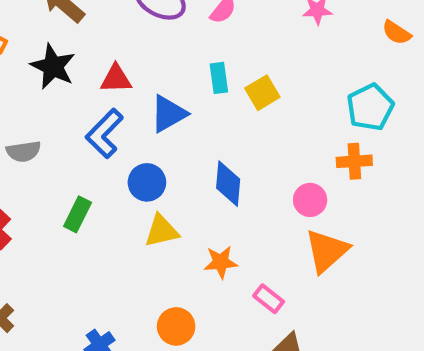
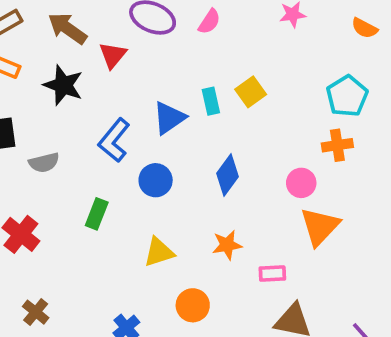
cyan rectangle: (219, 78) -> (211, 101), moved
red triangle: (116, 79) -> (113, 55), moved, turned -44
blue diamond: (228, 184) -> (227, 175), turned 36
yellow triangle: (162, 231) -> (159, 252), moved
pink rectangle: (269, 299) -> (272, 274), turned -36

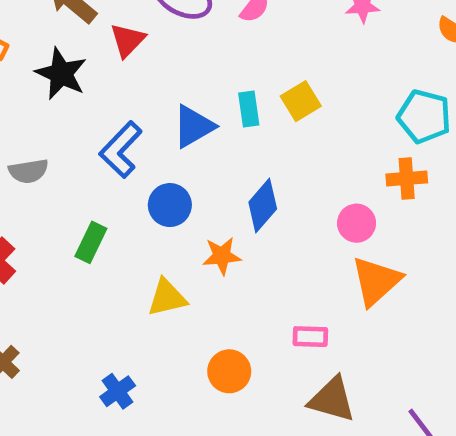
cyan pentagon: (347, 96) -> (424, 116), turned -30
orange star: (227, 245) -> (222, 256), moved
orange circle: (193, 305) -> (229, 371), moved

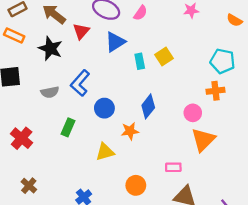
blue triangle: (194, 126) -> (115, 42), moved
gray semicircle: (29, 171) -> (50, 92), moved

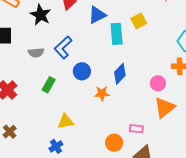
yellow square: (164, 56) -> (139, 21), moved
cyan rectangle: (140, 61) -> (117, 34), size x1.5
yellow triangle: (105, 152) -> (66, 122), moved
orange circle: (136, 185) -> (114, 143), moved

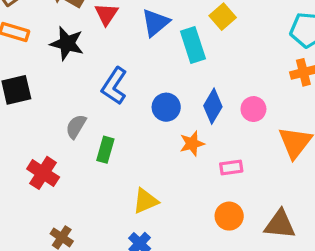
gray semicircle: (36, 53) -> (76, 126), moved, turned 140
blue circle: (82, 71) -> (166, 107), moved
pink circle: (158, 83) -> (253, 109), moved
pink rectangle: (136, 129) -> (231, 167), moved

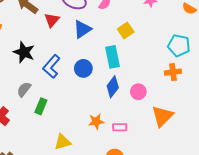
black star: (67, 43) -> (24, 52), moved
cyan rectangle: (193, 45) -> (113, 57), moved
blue circle: (166, 107) -> (83, 68), moved
orange star: (192, 144) -> (96, 121), moved

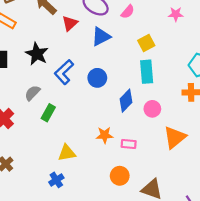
cyan rectangle: (113, 57) -> (147, 72), moved

